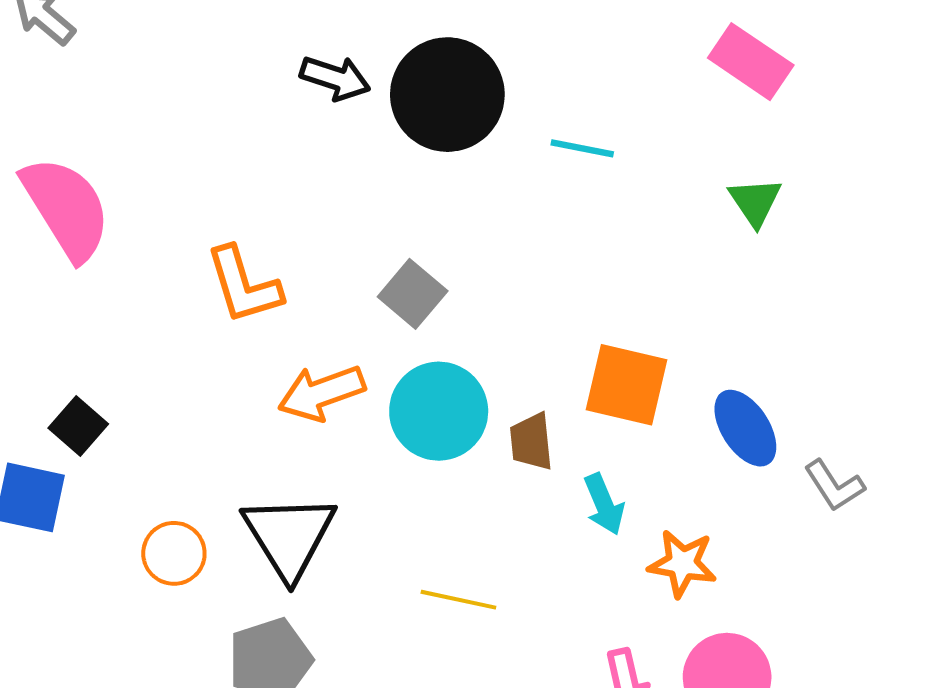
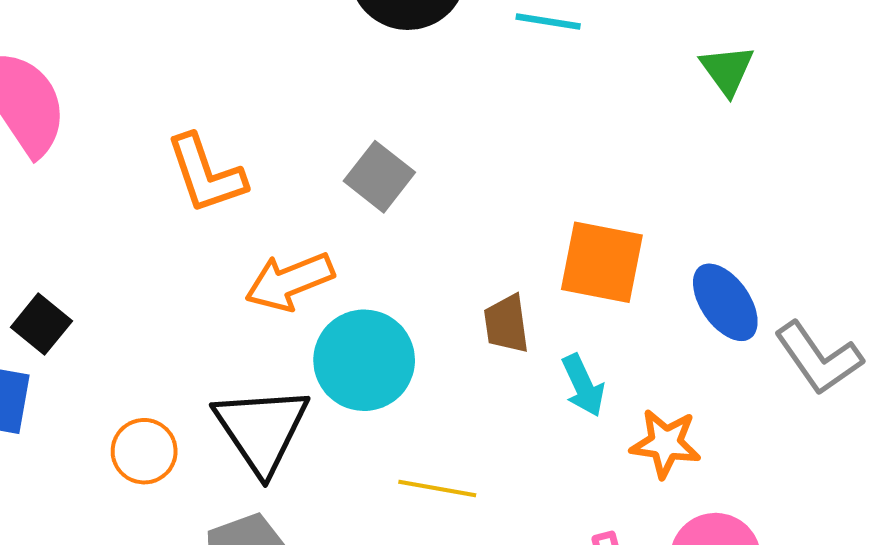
cyan circle: (439, 411) -> (364, 360), moved
gray L-shape: (834, 486) -> (818, 358), size x1.4

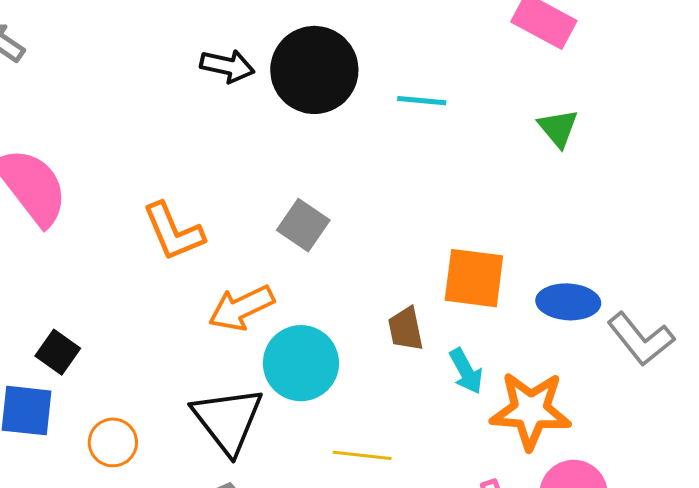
blue ellipse: (725, 302) -> (568, 302), turned -48
orange star: (666, 443) -> (531, 410), size x1.5
orange circle: (144, 451) -> (113, 442), moved

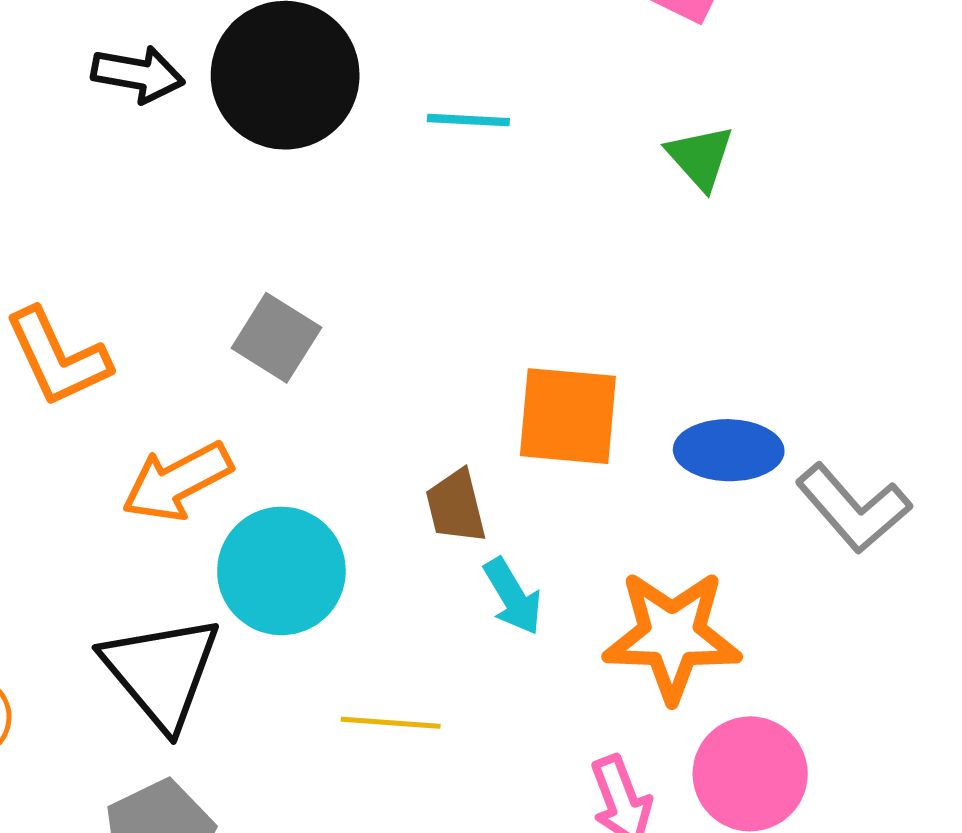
cyan arrow: (466, 371) -> (513, 596), moved

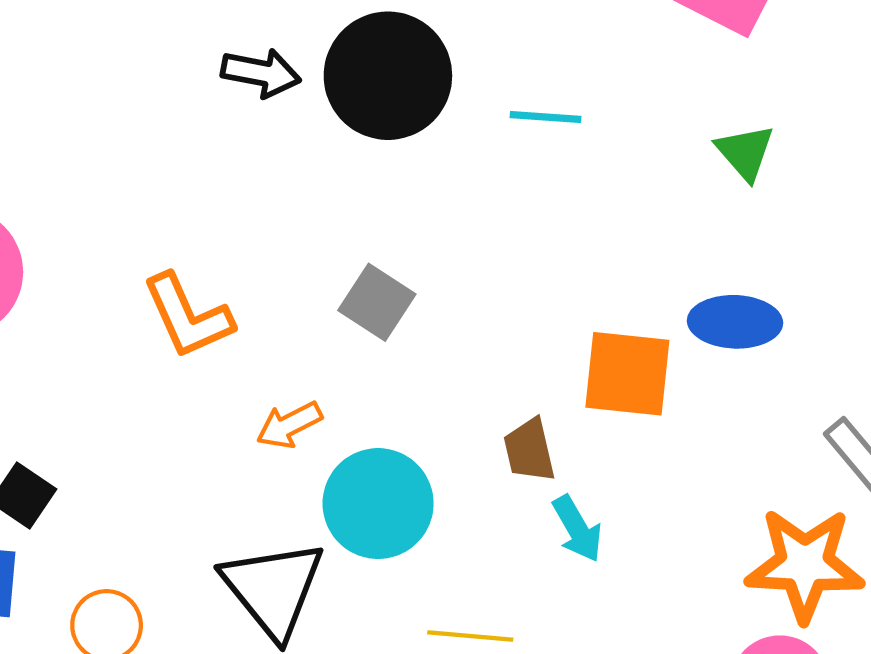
blue ellipse: (729, 450) -> (735, 322), moved
orange arrow: (177, 482) -> (289, 425), size x0.7
orange star: (672, 636) -> (805, 565), moved

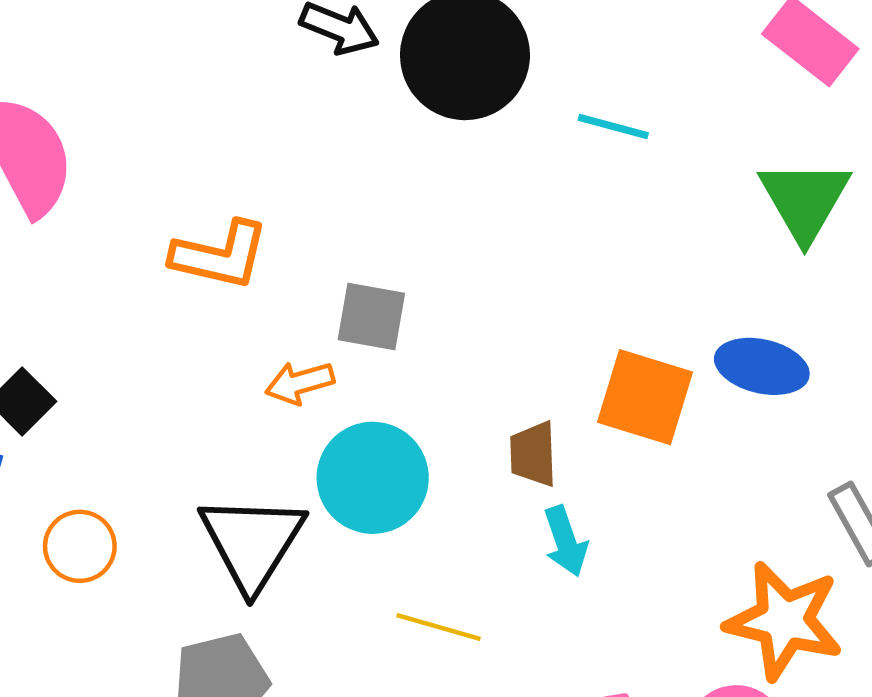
green triangle: (745, 152) -> (805, 200), size x1.5
gray square: (377, 302) -> (371, 316), moved, turned -34
orange L-shape: (188, 316) -> (220, 255), turned -64

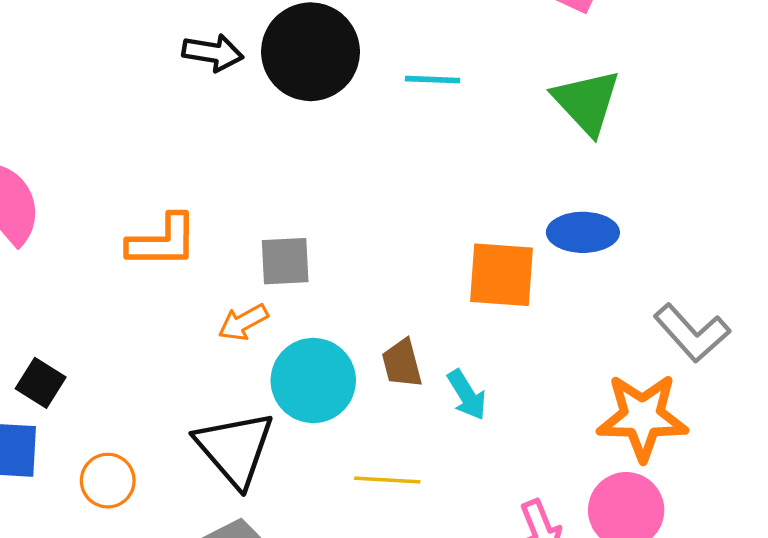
brown trapezoid: (533, 454) -> (402, 363), moved

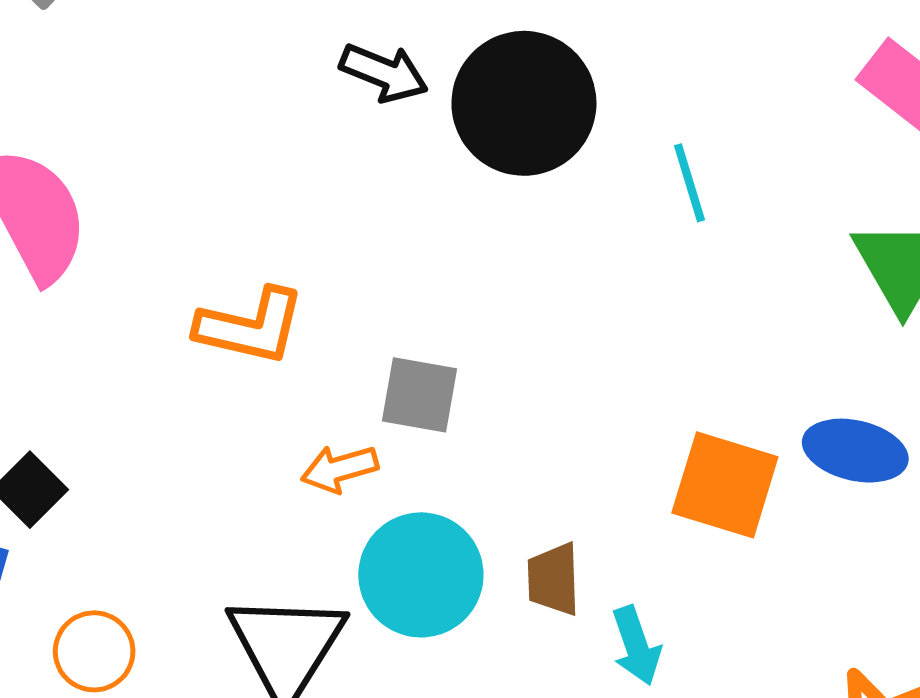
cyan line: (432, 80) -> (690, 183), turned 58

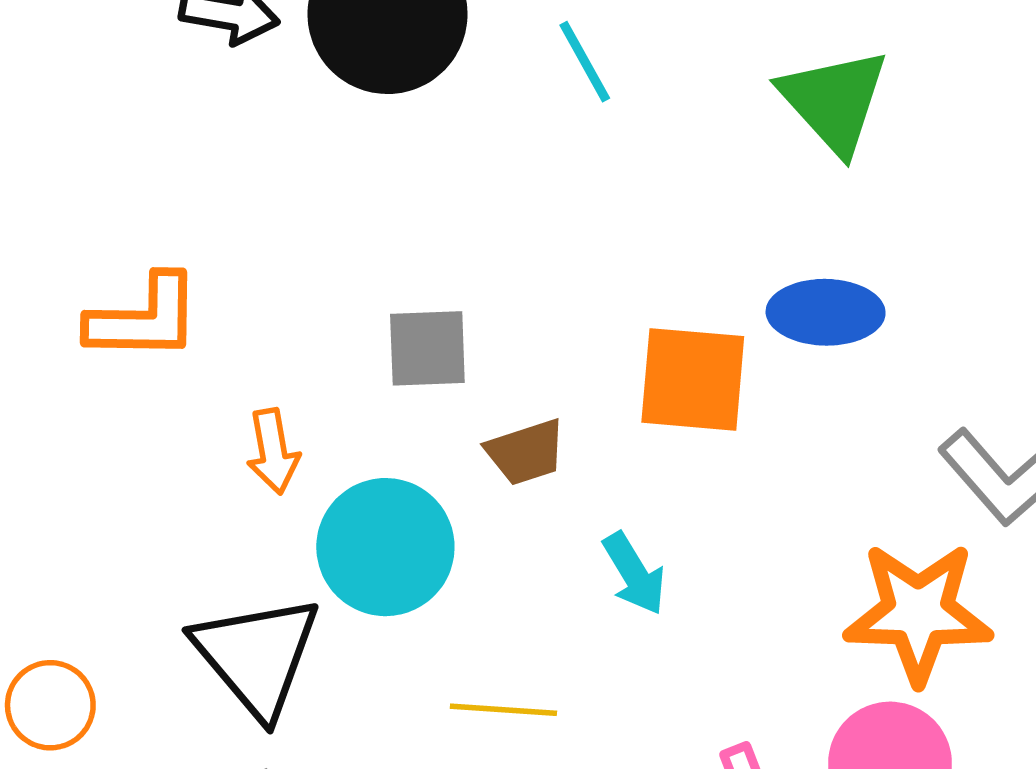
gray square: (419, 395) -> (427, 348), moved
orange arrow: (340, 469) -> (273, 451), turned -72
brown trapezoid: (553, 579) -> (526, 452), moved, turned -94

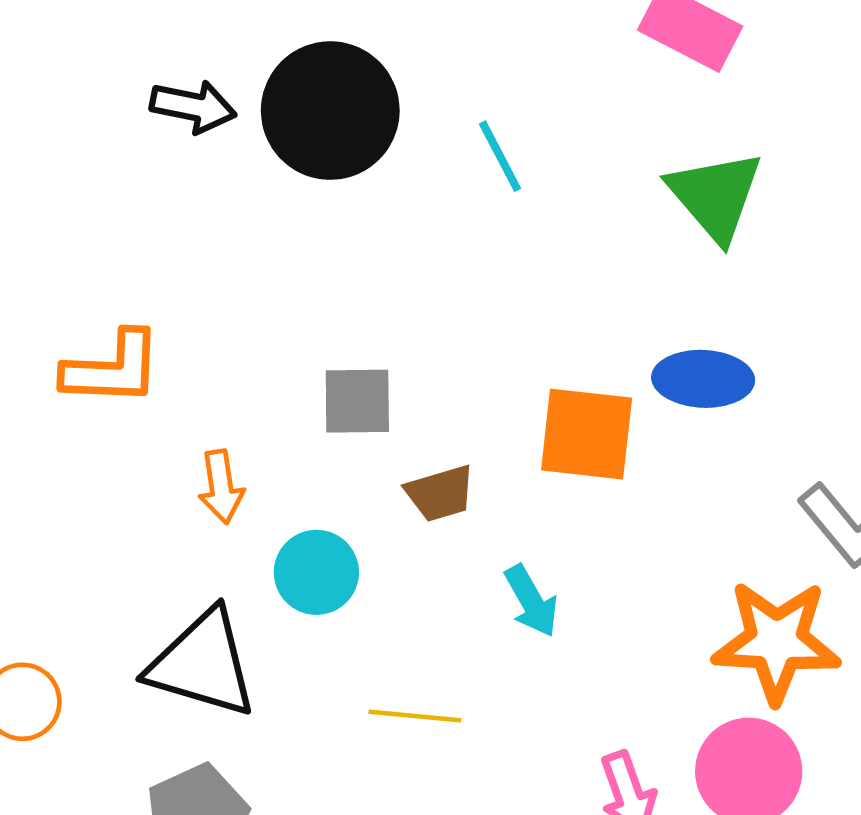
cyan circle: (385, 547) -> (316, 572), size x0.7
black triangle: (257, 656) -> (202, 664), turned -35

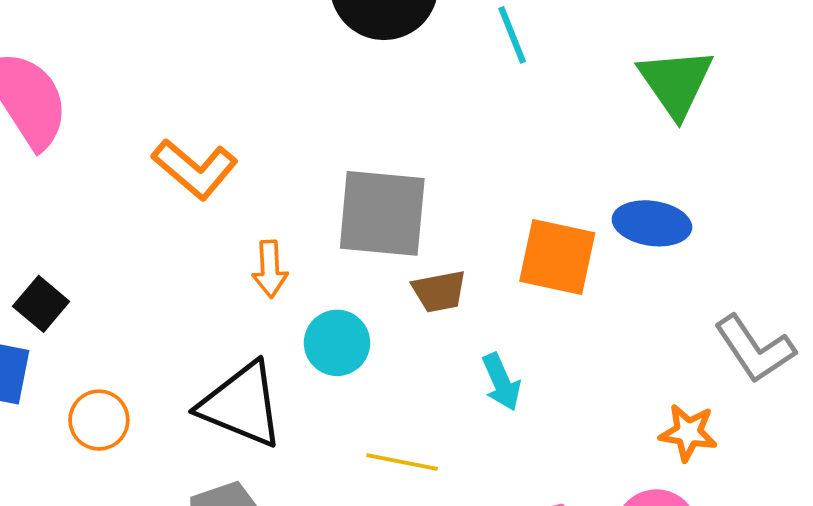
orange L-shape: (112, 369) -> (195, 169), turned 32
gray square: (357, 401) -> (382, 213), size x1.6
orange star: (777, 641) -> (688, 433), size x0.6

